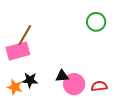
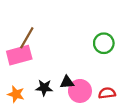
green circle: (96, 22) -> (104, 43), moved
black star: (30, 80) -> (44, 88), moved

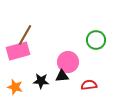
pink circle: (80, 91) -> (68, 62), moved
red semicircle: (107, 93) -> (89, 85), moved

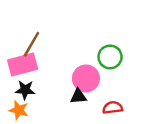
green circle: (96, 40) -> (110, 57), moved
black star: (41, 81) -> (25, 90), moved

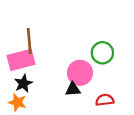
brown line: (31, 44) -> (29, 41), turned -35
black star: (25, 90) -> (23, 83), turned -30

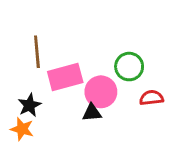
pink rectangle: (21, 60) -> (65, 77), moved
red semicircle: (105, 100) -> (151, 98), moved

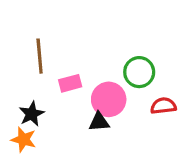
pink rectangle: (65, 77) -> (70, 83), size x0.6

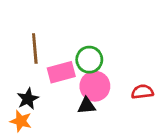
green circle: (139, 72) -> (89, 60), moved
pink rectangle: (70, 83) -> (61, 72), size x1.4

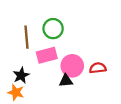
green circle: (89, 60) -> (53, 29), moved
red semicircle: (142, 92) -> (98, 68), moved

